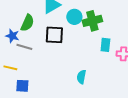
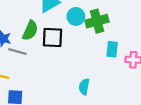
green semicircle: (27, 23) -> (30, 30), moved

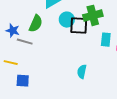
cyan circle: (76, 16) -> (67, 20), moved
black square: (52, 37) -> (79, 26), moved

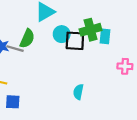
cyan rectangle: (106, 40) -> (105, 36), moved
gray line: (25, 42) -> (15, 49), moved

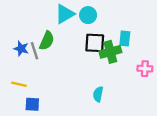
green cross: (91, 30) -> (110, 52), moved
cyan circle: (62, 34) -> (88, 15), moved
gray line: (15, 49) -> (35, 51), turned 56

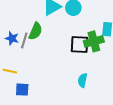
black square: (95, 43) -> (79, 45), moved
gray line: (35, 51) -> (24, 40), turned 35

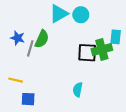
blue star: (12, 38) -> (18, 38), moved
cyan semicircle: (83, 80) -> (78, 90), moved

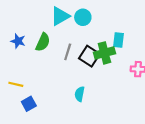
gray line: (30, 48) -> (68, 52), moved
black square: (87, 53) -> (89, 56), turned 30
blue square: (28, 99) -> (29, 104), turned -32

